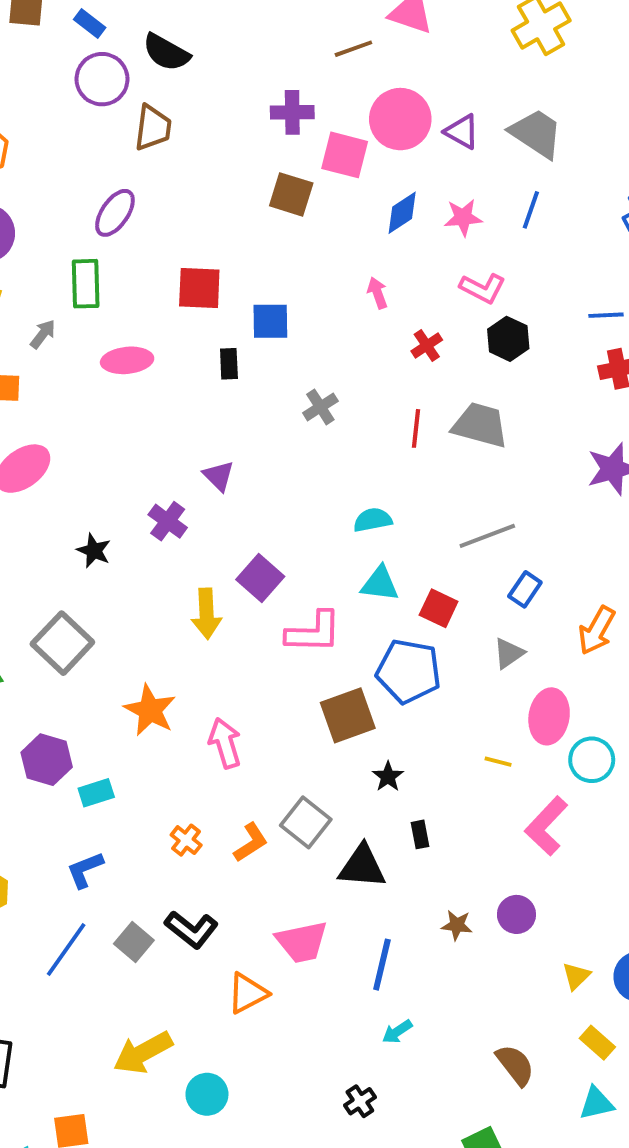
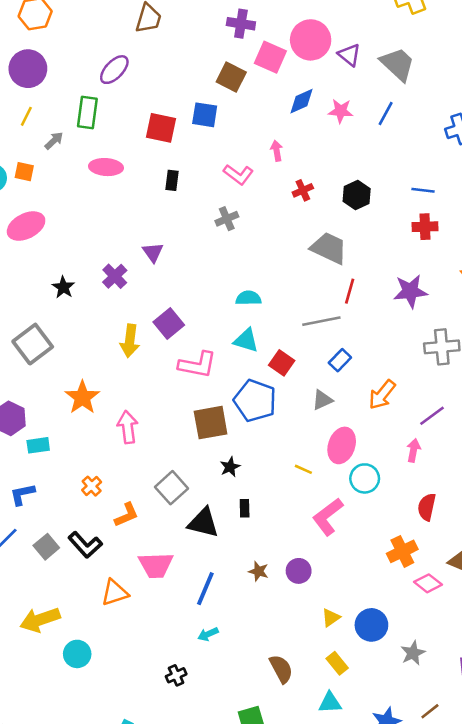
pink L-shape: (483, 288) -> (238, 174), moved
blue square: (270, 321) -> (205, 115), moved
red line: (416, 428) -> (350, 291), moved
orange L-shape: (251, 843) -> (127, 515), moved

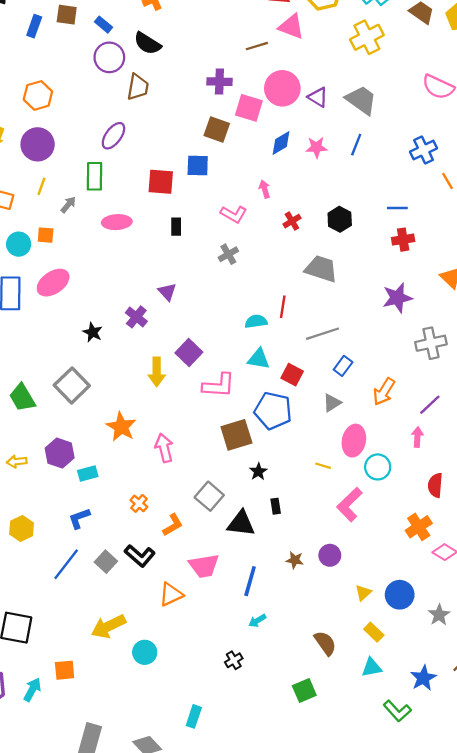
red line: (350, 291) -> (283, 307), moved

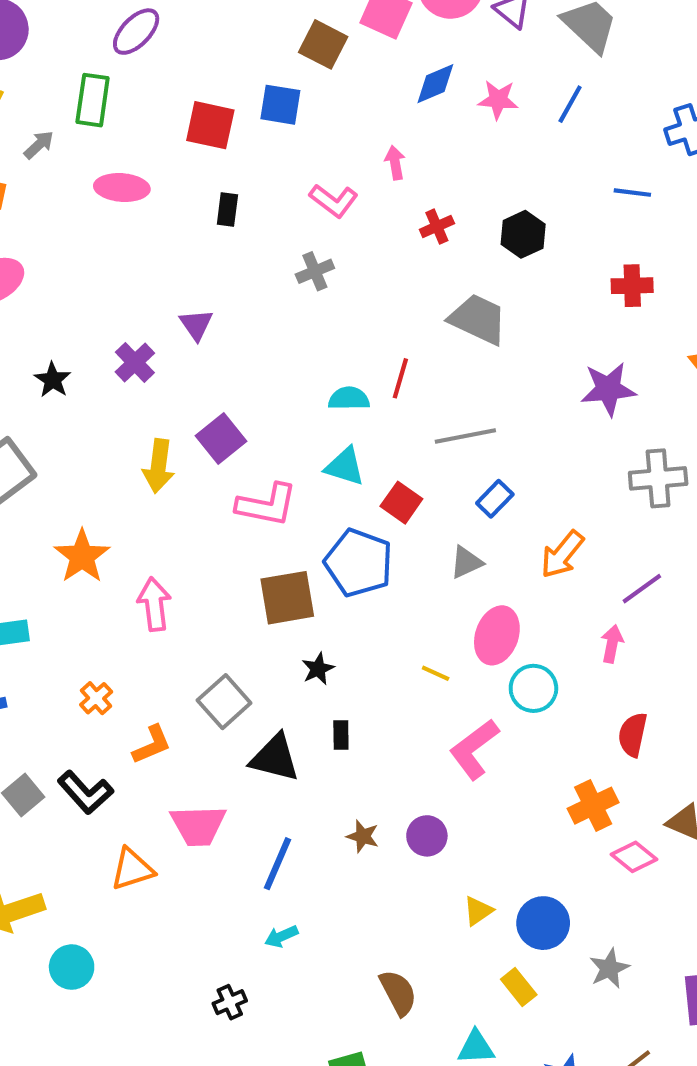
blue line: (397, 208) -> (632, 193), moved
yellow rectangle: (374, 632) -> (519, 987), moved

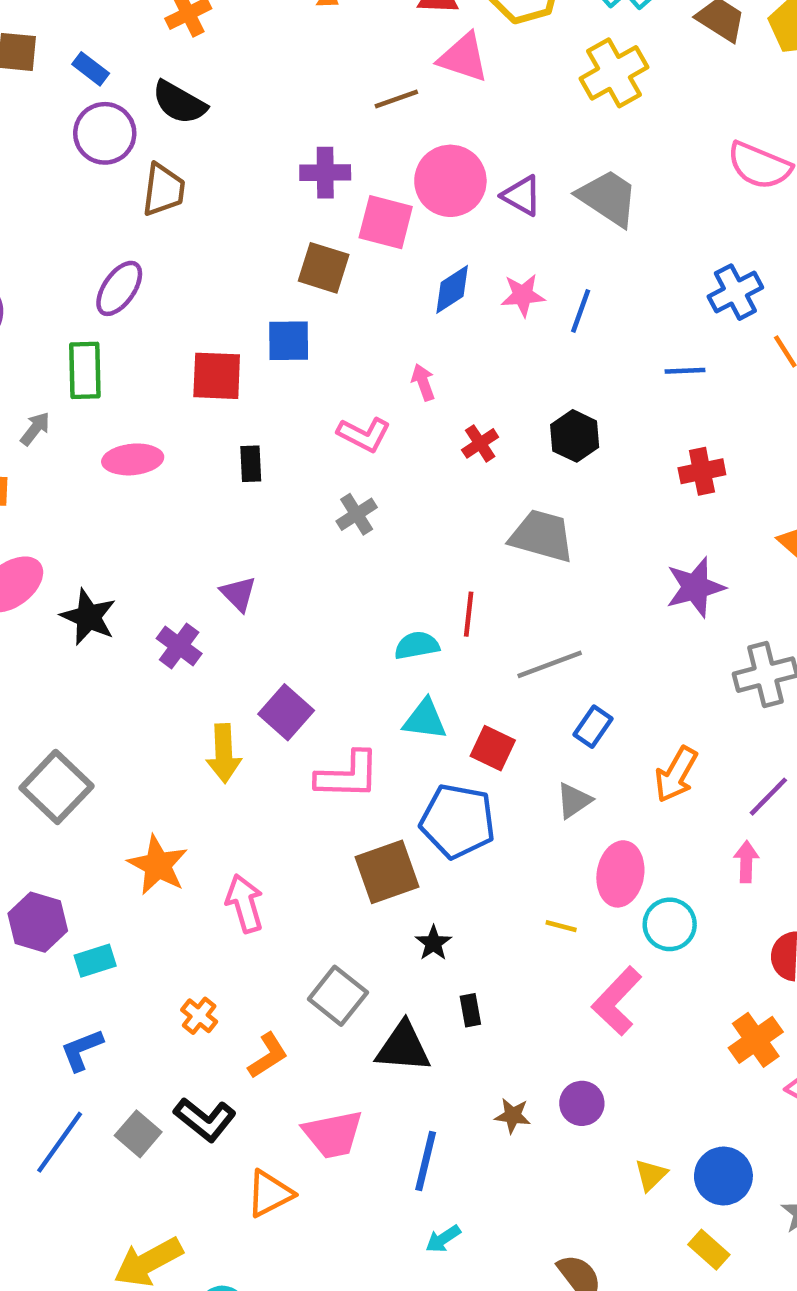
blue line: (570, 104) -> (581, 311), moved
black star: (53, 380) -> (88, 617), moved, size x1.4

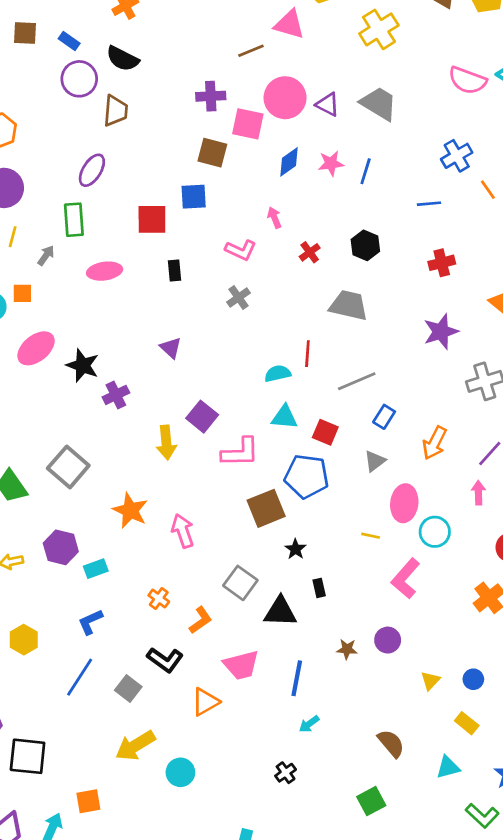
purple cross: (179, 646) -> (116, 395), moved, turned 30
gray square: (138, 1134) -> (128, 689), moved
blue circle: (723, 1176) -> (473, 679), size x0.6

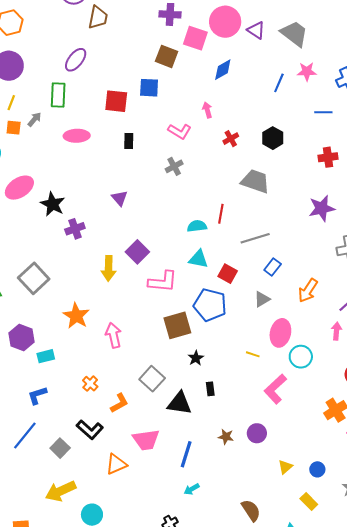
pink star: (331, 163) -> (307, 72), moved
orange square: (22, 293) -> (14, 128), moved

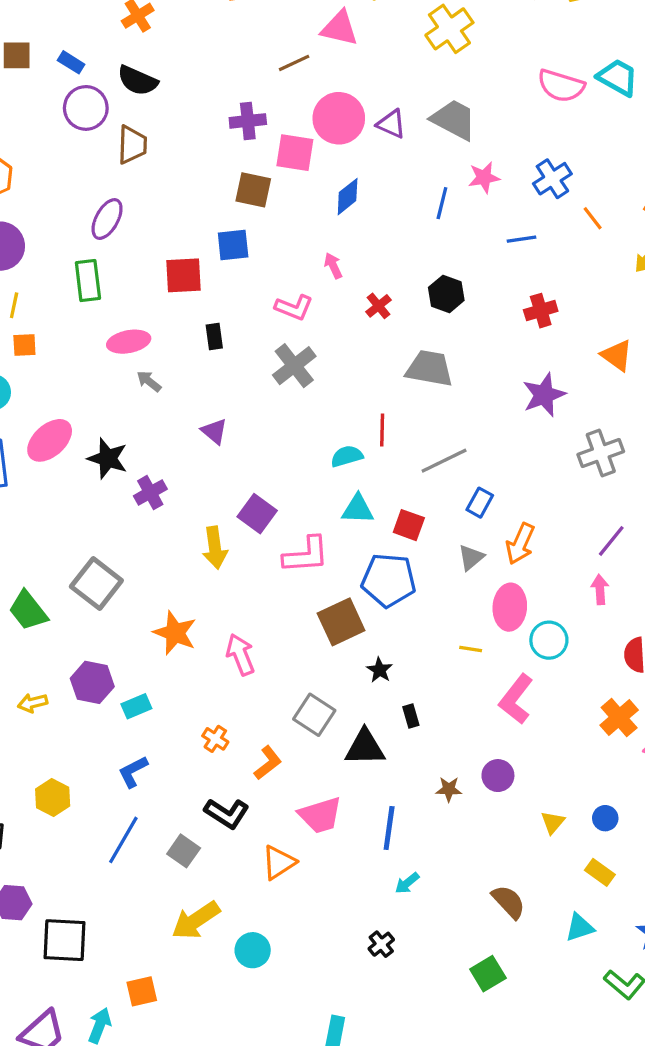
gray arrow: (34, 119) -> (149, 381), moved, turned -84
gray cross: (174, 166) -> (294, 366), size x1.5
orange arrow: (308, 291) -> (520, 544), moved

